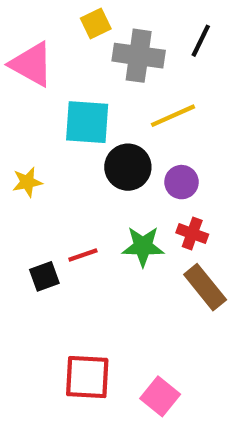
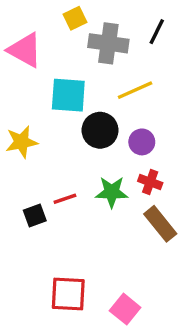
yellow star: (27, 182) -> (21, 142), size x1.4

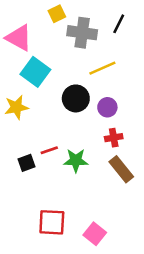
cyan square: (68, 95) -> (35, 72), moved, turned 32
red cross: (150, 182) -> (114, 138), turned -30
green star: (112, 192) -> (76, 160), moved

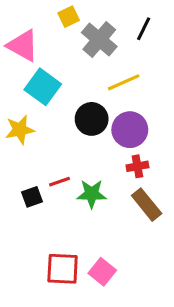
gray cross: (82, 33) -> (99, 39), turned 32
purple circle: (107, 107) -> (130, 130), size x1.5
pink square: (95, 234) -> (102, 272), moved

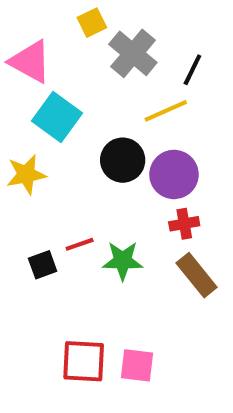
black line: (144, 29) -> (192, 70), moved
pink square: (102, 272) -> (137, 365), turned -32

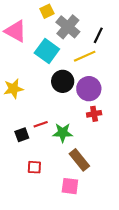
cyan square: (57, 117) -> (47, 51), moved
brown rectangle: (197, 275) -> (79, 160), moved
red square: (84, 361) -> (34, 167), moved, size x0.6

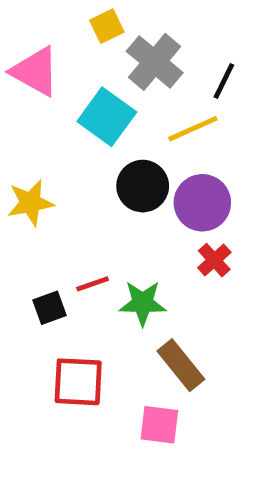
red cross: (94, 114) -> (214, 260), turned -32
red square: (34, 167) -> (78, 382), size x1.6

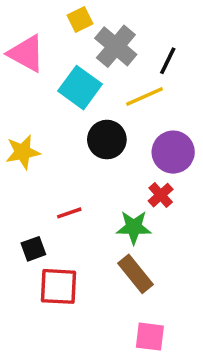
purple circle: (202, 203) -> (173, 152), moved
green star: (143, 303) -> (134, 227), moved
black square: (50, 308) -> (33, 249), moved
pink square: (159, 425) -> (150, 337), moved

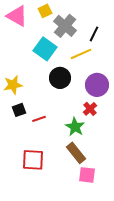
pink triangle: (26, 54) -> (17, 16), moved
green star: (134, 227) -> (75, 127), turned 30
black square: (33, 249) -> (19, 110), moved
pink square: (150, 337) -> (87, 175), moved

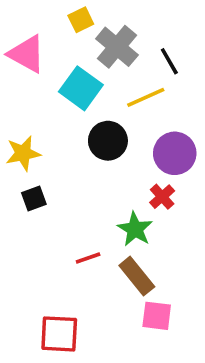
pink triangle: (17, 16) -> (27, 54), moved
black line: (94, 34) -> (169, 61), turned -56
red line: (39, 119) -> (88, 258), moved
red square: (33, 160) -> (59, 334), moved

